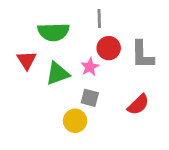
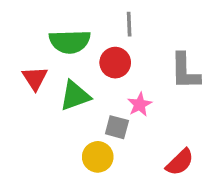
red circle: (109, 48) -> (115, 63), moved
pink star: (90, 67) -> (140, 104), moved
red semicircle: (138, 105) -> (180, 162), moved

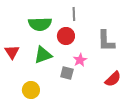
red triangle: (35, 78) -> (12, 52), moved
yellow circle: (98, 157) -> (31, 90), moved
red semicircle: (180, 162) -> (113, 79), moved

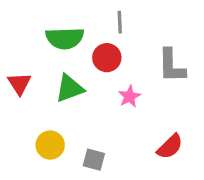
gray square: (67, 73) -> (94, 160), moved
red semicircle: (113, 79) -> (170, 147), moved

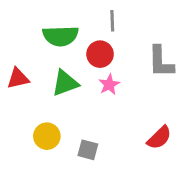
red triangle: (19, 84) -> (18, 78), turned 50
pink star: (129, 96) -> (109, 84), moved

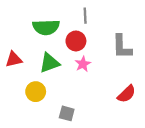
yellow circle: (47, 136) -> (36, 92), moved
red semicircle: (159, 138) -> (127, 94), moved

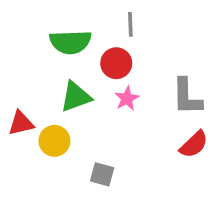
gray L-shape: (122, 47) -> (187, 97), moved
red triangle: (14, 59) -> (21, 123), moved

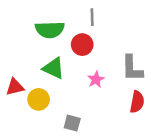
green triangle: (76, 97) -> (54, 68), turned 45
pink star: (127, 98) -> (96, 79), moved
red semicircle: (194, 144) -> (137, 102), turned -35

